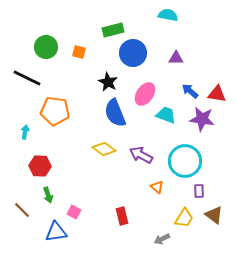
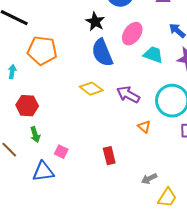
yellow trapezoid: (184, 218) -> (167, 198), moved

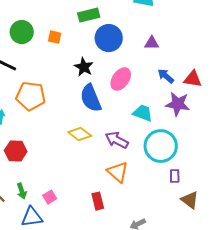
cyan trapezoid: (153, 55) -> (143, 113), moved
orange triangle: (144, 127) -> (118, 172), moved, size x1.6
green arrow: (35, 135) -> (22, 191), moved
pink square: (61, 152) -> (50, 197), turned 32

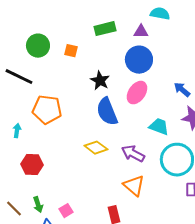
blue circle: (109, 38) -> (139, 60), moved
purple triangle: (152, 43) -> (141, 32), moved

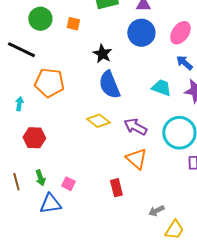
pink ellipse: (137, 93) -> (180, 33), moved
cyan trapezoid: (159, 127) -> (161, 88), moved
brown line: (14, 209) -> (16, 182), turned 30
pink square: (66, 211) -> (68, 184), turned -32

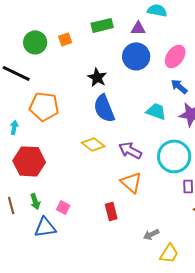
orange square: (73, 24) -> (65, 39), moved, turned -32
red hexagon: (34, 138) -> (29, 161), size x1.4

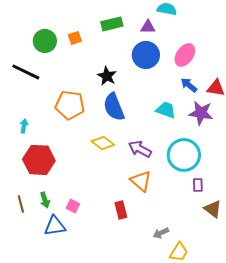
orange pentagon: (44, 106) -> (70, 105), moved

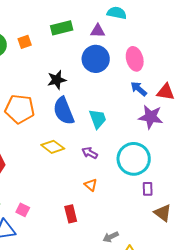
pink ellipse: (185, 55) -> (135, 59), turned -50
black star: (107, 76) -> (57, 80), turned 30
cyan trapezoid: (166, 110) -> (98, 119), moved, turned 50
purple arrow: (140, 149) -> (90, 153), size x0.7
orange triangle: (141, 181) -> (91, 185), size x0.6

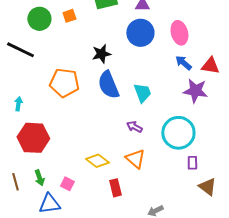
yellow diamond: (53, 147) -> (97, 161), moved
orange triangle: (91, 185) -> (135, 159), size x1.5

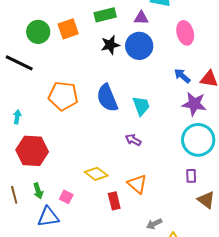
orange square: (69, 16) -> (68, 29), size x1.5
pink ellipse: (179, 33) -> (185, 33), moved
black star: (101, 54) -> (110, 45), moved
cyan circle: (178, 133) -> (198, 140), moved
orange triangle: (135, 159) -> (137, 184), moved

